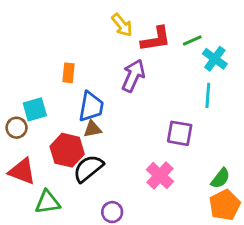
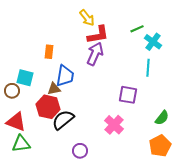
red L-shape: (156, 39) -> (98, 35), moved
cyan square: (35, 109) -> (25, 78), turned 30
brown triangle: (92, 129) -> (54, 89), moved
green semicircle: (220, 178) -> (162, 118), moved
green triangle: (47, 202) -> (21, 144), moved

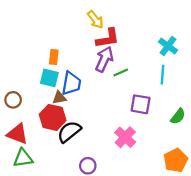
green line: (137, 29) -> (121, 72), moved
cyan square: (25, 78) -> (49, 78), moved
green semicircle: (162, 118) -> (178, 116), moved

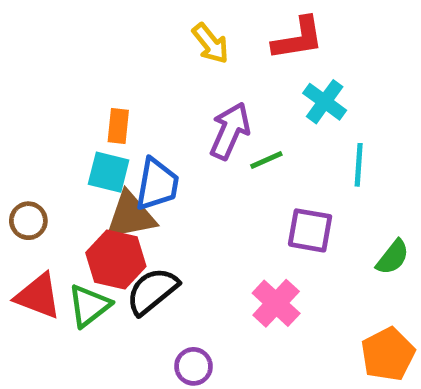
red L-shape: (108, 38) -> (298, 39), moved
cyan cross: (168, 46) -> (325, 102), moved
brown triangle: (59, 98) -> (130, 216), size x1.6
green triangle: (23, 158) -> (89, 306), moved, turned -30

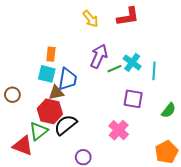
cyan cross: (325, 102) -> (132, 62), moved
brown triangle: (130, 216) -> (56, 93), size x0.7
red triangle: (38, 296) -> (23, 146), moved

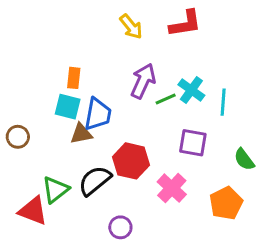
green semicircle: (169, 110) -> (244, 159), turned 105
red hexagon: (50, 111) -> (131, 161), moved
orange pentagon: (166, 152) -> (226, 203), moved

